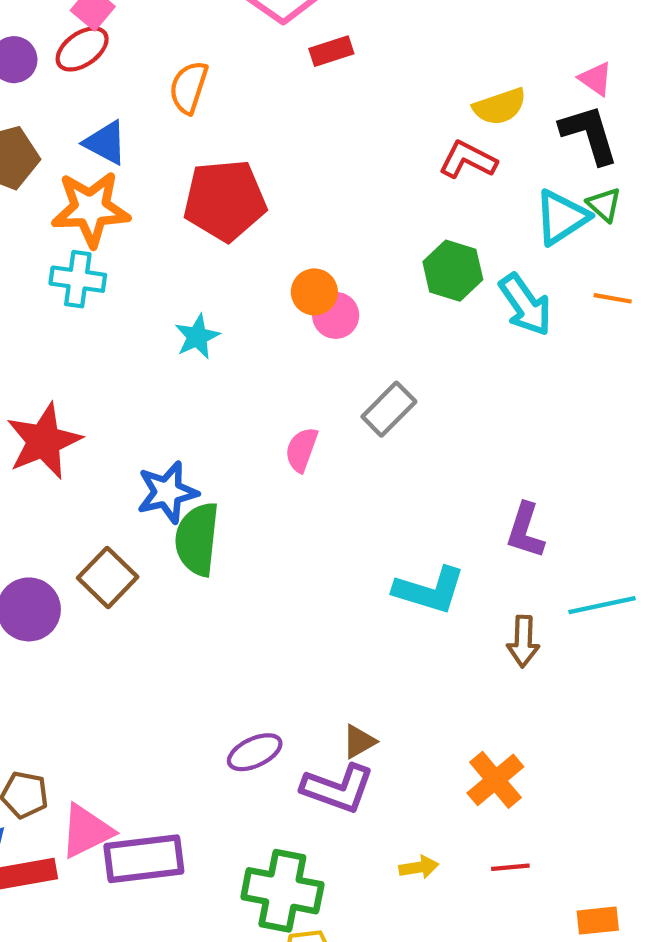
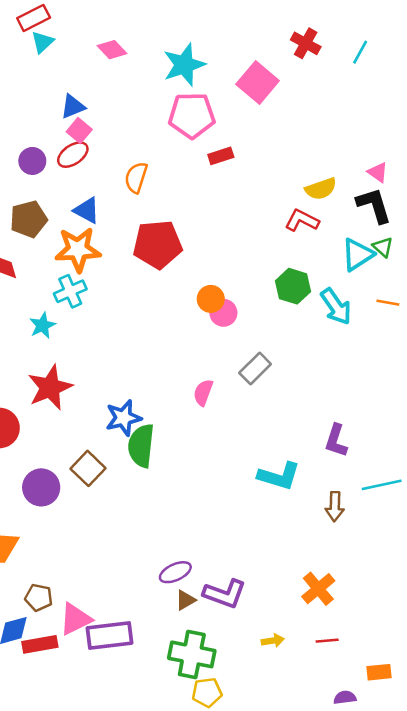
cyan cross: (78, 279) -> (70, 291), turned -32
cyan star: (197, 337) -> (42, 325), moved
brown triangle: (359, 742) -> (185, 600), moved

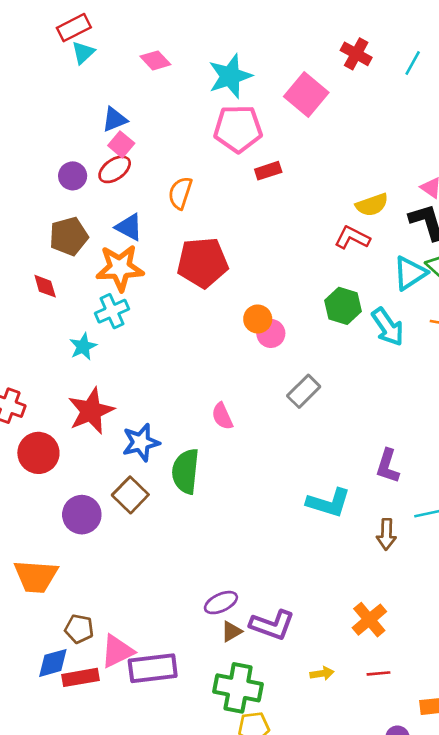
pink semicircle: (203, 393) -> (222, 416), moved, turned -44
blue star: (123, 418) -> (141, 442), moved

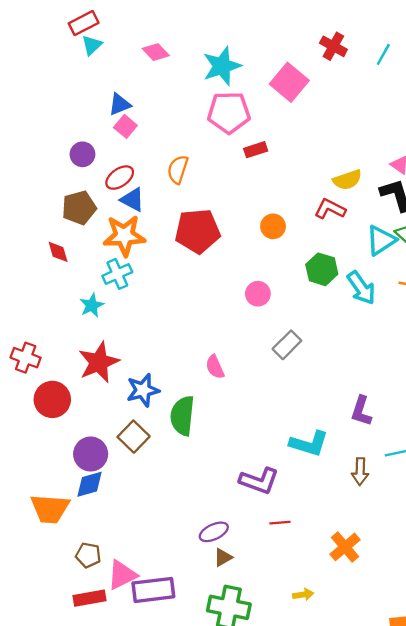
red ellipse: (115, 169) -> (120, 178), moved
orange circle: (258, 319) -> (273, 226), moved
purple L-shape: (272, 625) -> (259, 481), moved
blue diamond: (53, 663) -> (89, 484), moved
red line: (378, 673) -> (280, 523), moved

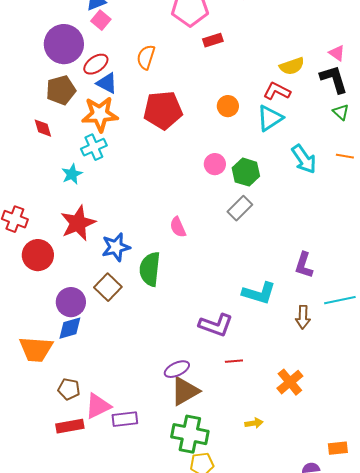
purple circle: (82, 154) -> (64, 44), size x1.8
cyan triangle: (381, 240) -> (270, 118), moved
green hexagon: (322, 269) -> (246, 172), moved
brown triangle: (223, 557) -> (185, 391), size x1.8
purple rectangle: (153, 590) -> (125, 419), size x0.7

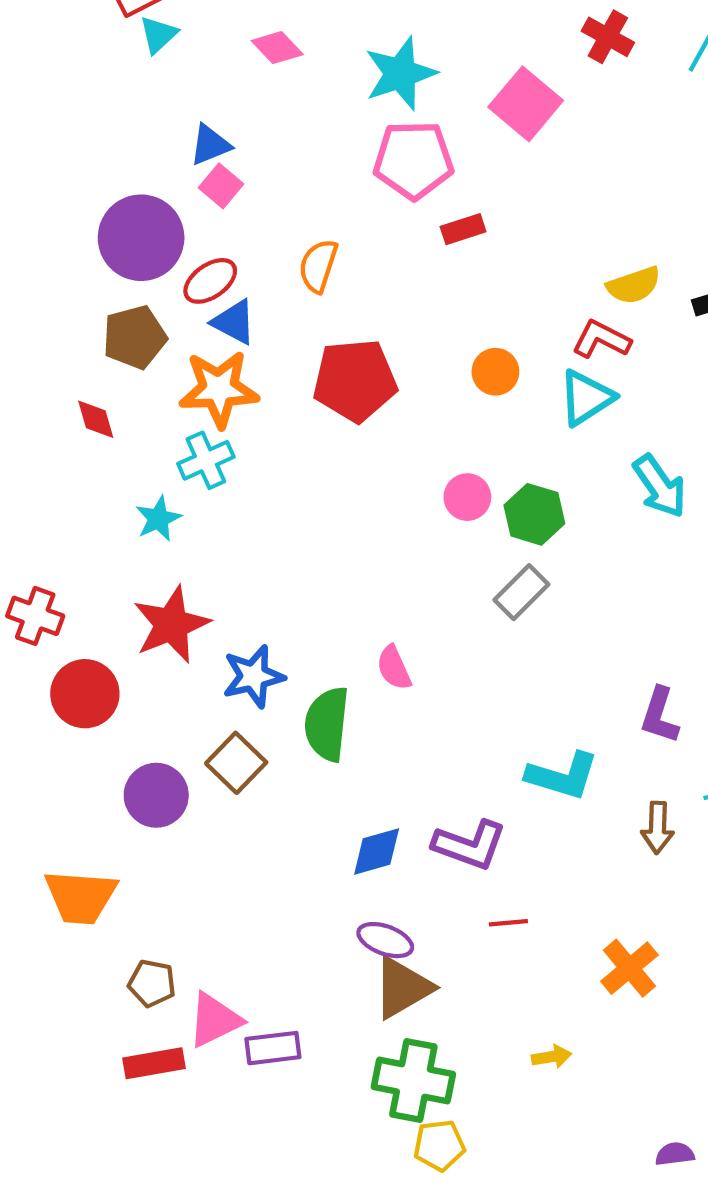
pink semicircle: (178, 227) -> (394, 668), moved
blue diamond: (70, 328) -> (377, 851), moved
purple ellipse: (177, 369) -> (385, 940), turned 45

